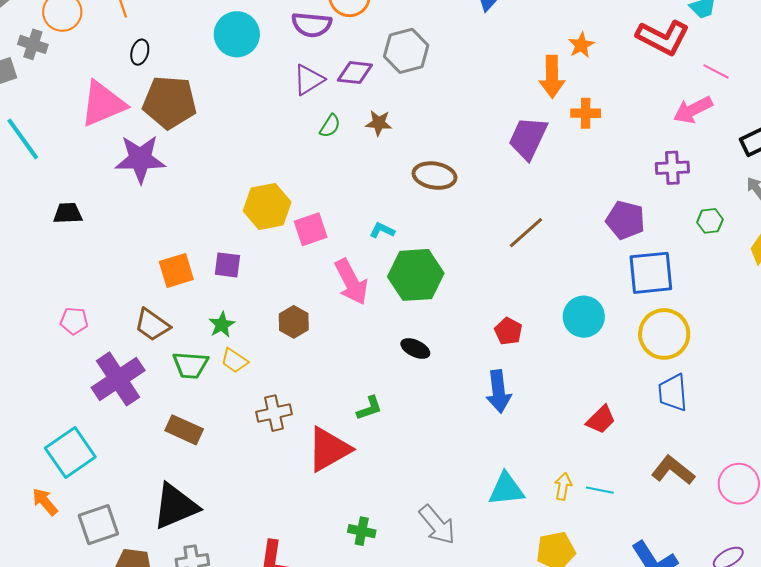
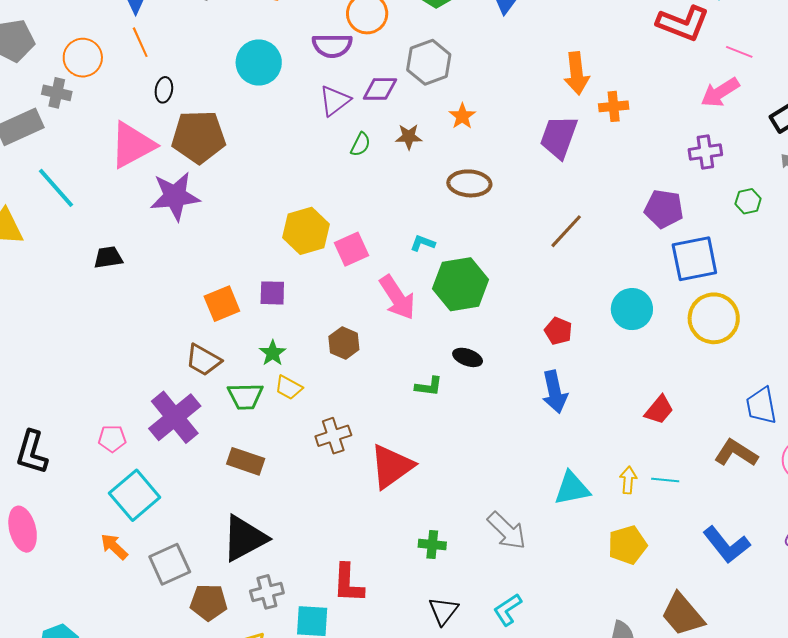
orange star: (581, 45) -> (462, 116), moved
pink pentagon: (74, 321) -> (112, 439), moved
blue trapezoid: (673, 393) -> (761, 406), moved
green L-shape: (369, 408) -> (429, 386), moved, turned 32

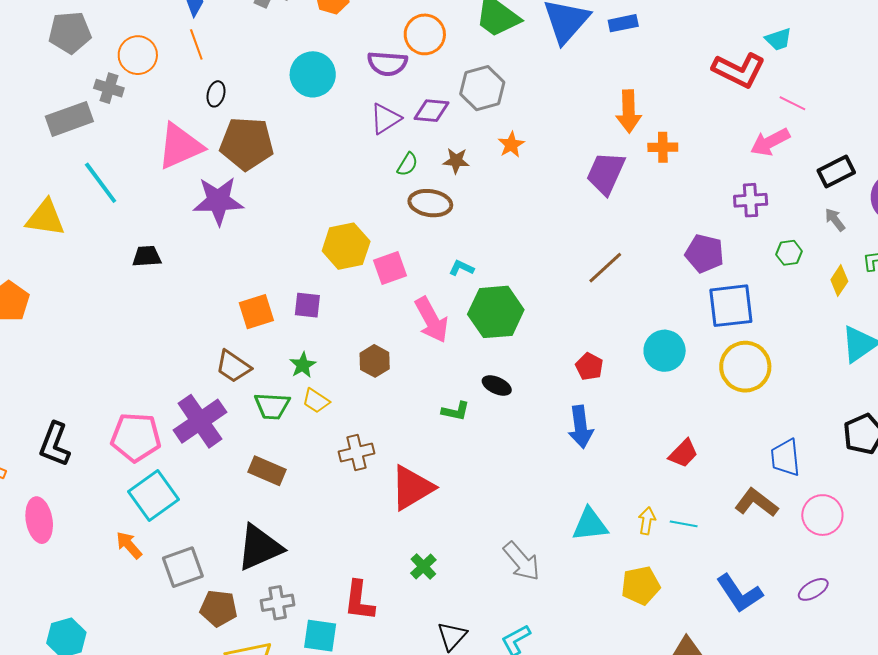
brown ellipse: (469, 183) -> (430, 203), moved
pink pentagon: (112, 439) -> (136, 437), size x1.8
green cross: (432, 545) -> (423, 567), moved, turned 36

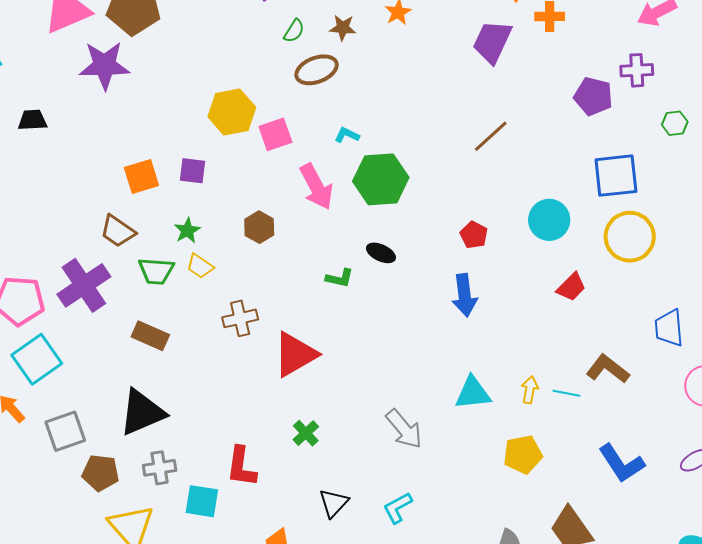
brown ellipse: (430, 203) -> (316, 70), turned -30
purple pentagon: (704, 253) -> (593, 96), moved
red trapezoid: (683, 453) -> (571, 287), moved
brown L-shape: (756, 503) -> (608, 369), moved

